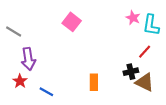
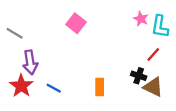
black cross: (131, 72) -> (139, 76), turned 32
red star: (20, 81) -> (21, 86), size x1.5
blue line: (46, 92) -> (54, 88), moved

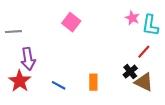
gray line: (15, 33) -> (13, 32), turned -35
black cross: (139, 76) -> (130, 72), turned 32
blue line: (54, 88) -> (59, 85), moved

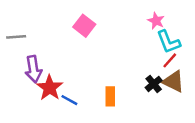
cyan L-shape: (150, 25) -> (168, 42), moved, turned -30
red star: (20, 81) -> (50, 88), moved
brown triangle: (144, 82) -> (173, 81), moved

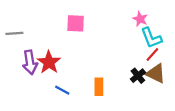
pink square: (84, 26) -> (76, 23), turned -36
red star: (50, 88) -> (49, 62), moved

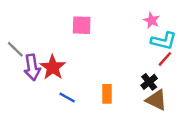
gray line: (14, 33) -> (15, 49), moved, turned 48
cyan L-shape: (151, 38) -> (164, 41), turned -55
brown triangle: (156, 73) -> (156, 100), moved

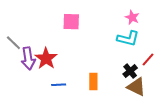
cyan L-shape: (164, 41) -> (128, 38), moved
red line: (165, 59) -> (148, 59), moved
blue line: (67, 98) -> (59, 85), turned -32

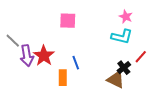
orange rectangle: (93, 82) -> (63, 78), moved
blue line: (59, 85) -> (76, 63), moved, turned 72
brown triangle: (136, 87) -> (116, 80), moved

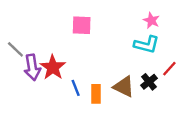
blue line: (76, 63) -> (76, 88), moved
orange rectangle: (63, 78) -> (96, 94), moved
brown triangle: (116, 80) -> (124, 87), moved

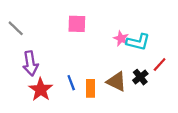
pink star: (151, 20) -> (121, 39), moved
gray line: (15, 49) -> (16, 28), moved
red star: (53, 67) -> (41, 90), moved

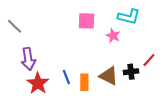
pink square: (77, 24) -> (86, 21), moved
cyan L-shape: (138, 42) -> (129, 17), moved
black cross: (140, 77) -> (131, 72), turned 32

